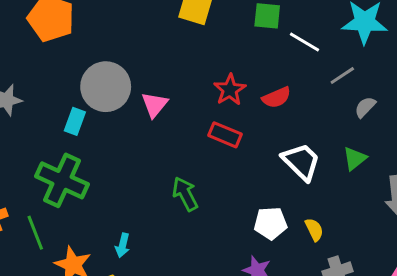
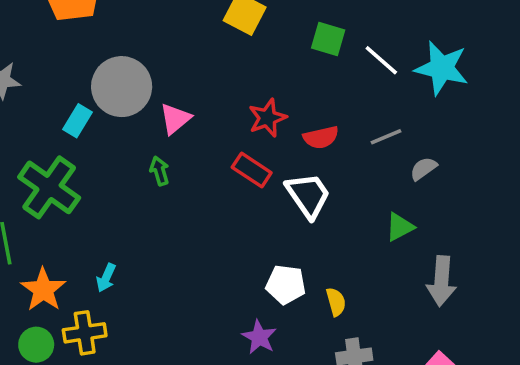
white line: (305, 42) -> (381, 60), moved
gray line: (342, 76) -> (386, 137), moved
white trapezoid: (301, 162) -> (308, 195), moved
green arrow: (185, 194) -> (160, 171), moved, size x0.7

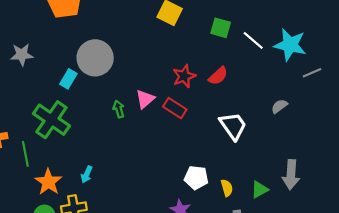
pink triangle: (175, 119) -> (145, 99), moved
red semicircle: (321, 137) -> (218, 76), moved, turned -30
gray line: (386, 137) -> (312, 73), moved
white trapezoid: (308, 195) -> (233, 126), moved
green triangle: (400, 227) -> (260, 190), moved

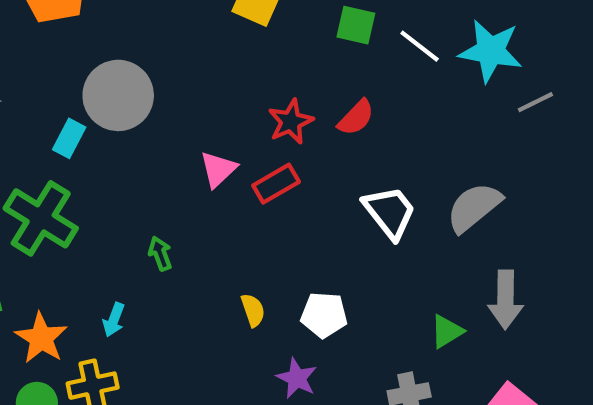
gray semicircle: (279, 106) -> (474, 207), moved, size x1.8
red rectangle: (175, 108) -> (276, 184), turned -60
green arrow: (119, 109) -> (160, 254), moved
yellow semicircle: (227, 188) -> (253, 310), moved

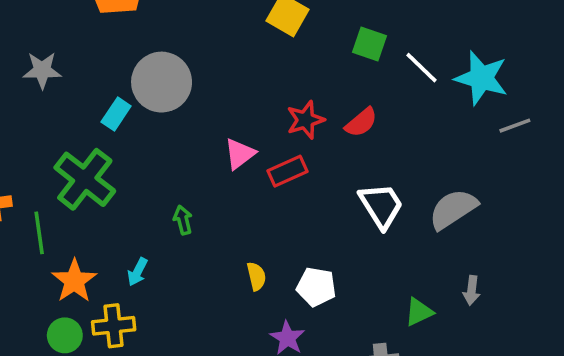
gray arrow: (506, 300) -> (472, 290), size x0.6

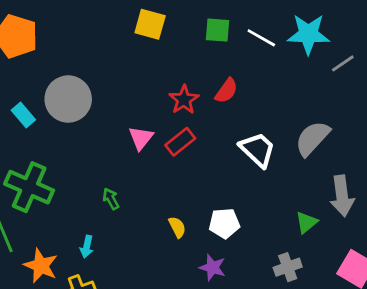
cyan rectangle: (116, 114) -> (23, 115), moved, turned -60
gray arrow: (472, 290) -> (342, 196), size x1.8

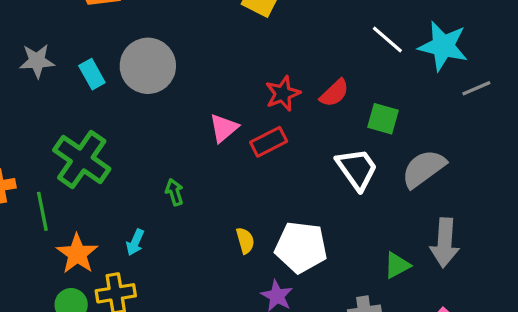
green square: (217, 30) -> (383, 119), moved
white pentagon: (224, 223) -> (301, 247), size x1.4

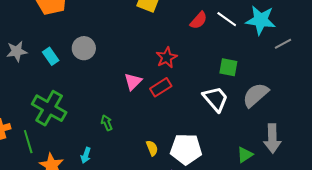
gray circle: (148, 66) -> (84, 48), size x0.7
red semicircle: (334, 93) -> (199, 20), moved

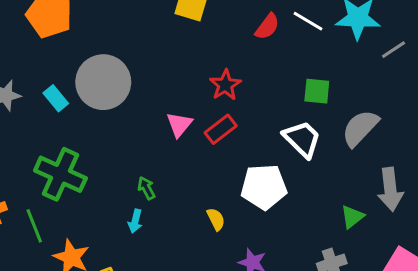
gray circle: (84, 48) -> (103, 82), size x1.6
white pentagon: (186, 149) -> (264, 187), moved
cyan arrow: (86, 155) -> (135, 221), moved

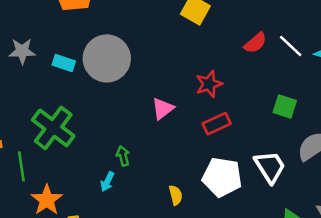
cyan rectangle: (56, 98) -> (64, 63), turned -45
red rectangle: (221, 129) -> (217, 124), moved
white trapezoid: (302, 139) -> (270, 167), moved

